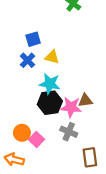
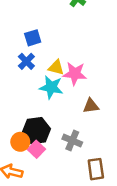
yellow triangle: (52, 57) -> (56, 67), moved
black hexagon: (50, 103) -> (36, 131), moved
pink star: (71, 107) -> (75, 74), moved

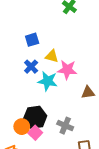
blue cross: (26, 61) -> (31, 67), moved
yellow triangle: (56, 67) -> (52, 56), moved
brown triangle: (91, 106) -> (88, 92), moved

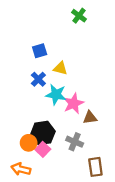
pink star: (67, 70) -> (74, 103), moved, turned -30
brown triangle: (88, 92) -> (90, 118), moved

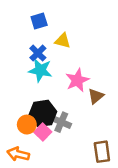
cyan star: (56, 95) -> (40, 70), moved
brown triangle: (90, 118) -> (96, 96), turned -32
gray cross: (75, 142) -> (61, 122), moved

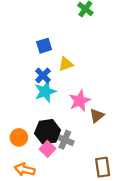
yellow triangle: (63, 41) -> (66, 64), turned -35
cyan star: (40, 70) -> (45, 92), turned -30
orange circle: (27, 125) -> (19, 137), moved

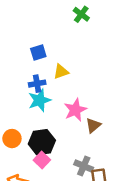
blue cross: (43, 75) -> (37, 84), turned 35
orange circle: (19, 137) -> (12, 139), moved
gray cross: (65, 140) -> (84, 166), moved

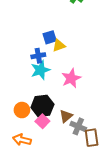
blue square: (38, 52) -> (50, 37), moved
brown triangle: (93, 125) -> (66, 116), moved
orange circle: (12, 139) -> (22, 110), moved

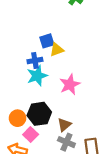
pink square: (42, 121) -> (31, 134), moved
gray cross: (78, 126) -> (66, 142), moved

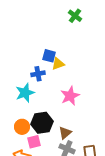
blue square: (47, 41) -> (49, 56), turned 32
cyan star: (37, 76) -> (25, 93), moved
pink square: (31, 134) -> (34, 142), turned 32

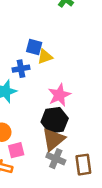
black hexagon: (42, 123) -> (55, 120), moved
brown triangle: (65, 133) -> (53, 139), size x1.5

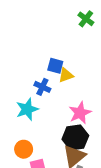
blue cross: (21, 69) -> (42, 87), turned 35

